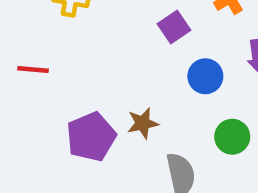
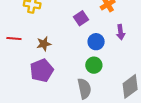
brown star: (143, 123) -> (44, 44), moved
green circle: (232, 137) -> (94, 65), moved

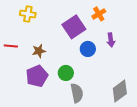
purple square: (81, 18) -> (74, 27), size x1.6
green circle: (94, 65) -> (66, 73), moved

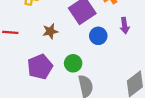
brown star: (39, 51) -> (50, 31), moved

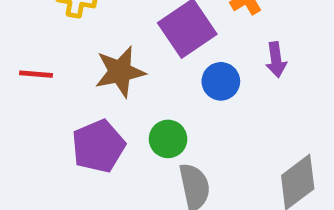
brown star: (50, 31) -> (120, 72), size x1.5

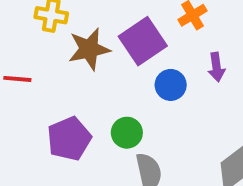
brown star: (120, 72) -> (89, 49), moved

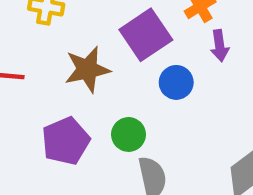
brown star: (89, 49) -> (87, 69), moved
purple arrow: (216, 67) -> (220, 46), moved

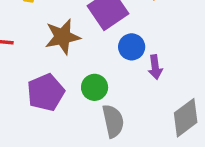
purple arrow: (220, 46) -> (155, 67), moved

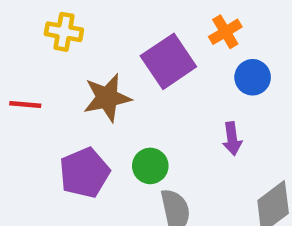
blue circle: (132, 47) -> (253, 77), moved

